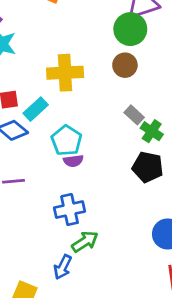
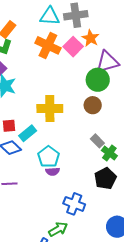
black pentagon: (148, 167) -> (105, 178), turned 30
blue cross: (70, 210) -> (74, 204), moved, turned 30

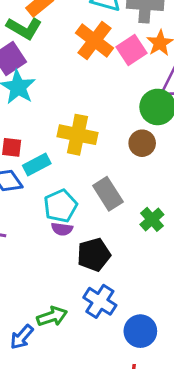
gray rectangle: (97, 141) -> (108, 194), moved, size x1.5
black pentagon: (105, 178) -> (94, 255), moved
blue cross: (74, 204) -> (100, 301), moved

